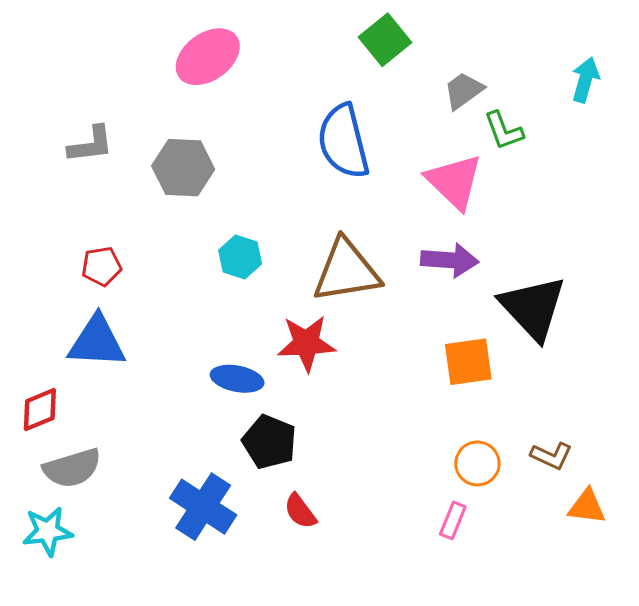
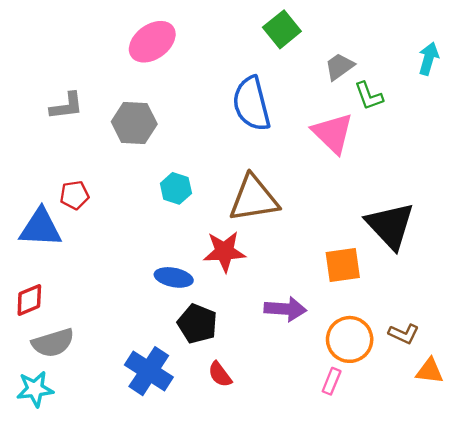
purple arrow: (450, 260) -> (285, 309), moved
blue triangle: (97, 342) -> (41, 228), moved
orange circle: (477, 463) -> (350, 339), size x1.4

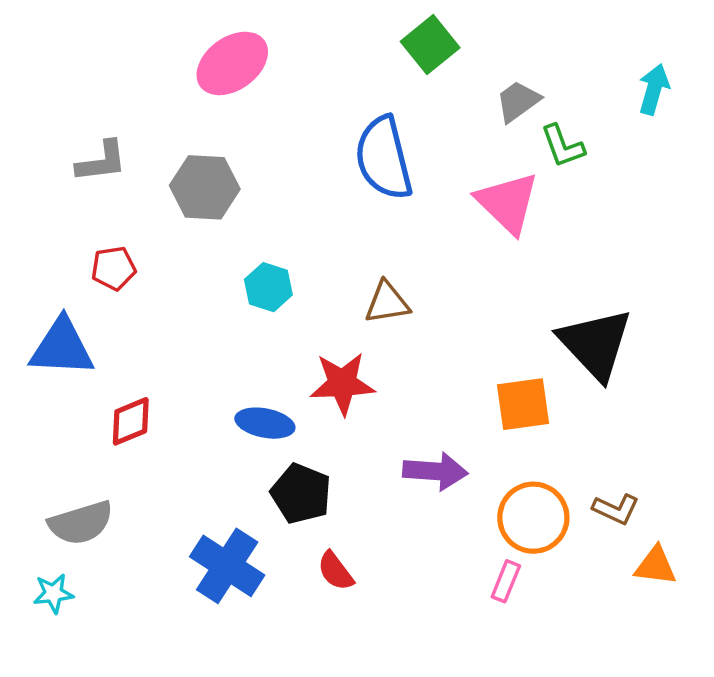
red pentagon: (74, 195) -> (114, 268), moved
brown triangle: (254, 198) -> (387, 303), size x0.6
red diamond: (29, 300) -> (131, 421), moved
cyan star: (35, 389) -> (53, 593), size x0.7

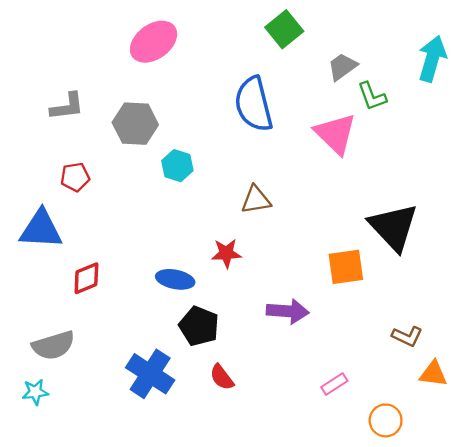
cyan arrow: (654, 89) -> (432, 59), size x1.4
cyan hexagon: (268, 287) -> (177, 166), moved
red star: (342, 383) -> (226, 253), size x0.7
orange circle: (533, 518) -> (386, 420), moved, size x0.7
pink rectangle: (506, 581) -> (334, 384), turned 35

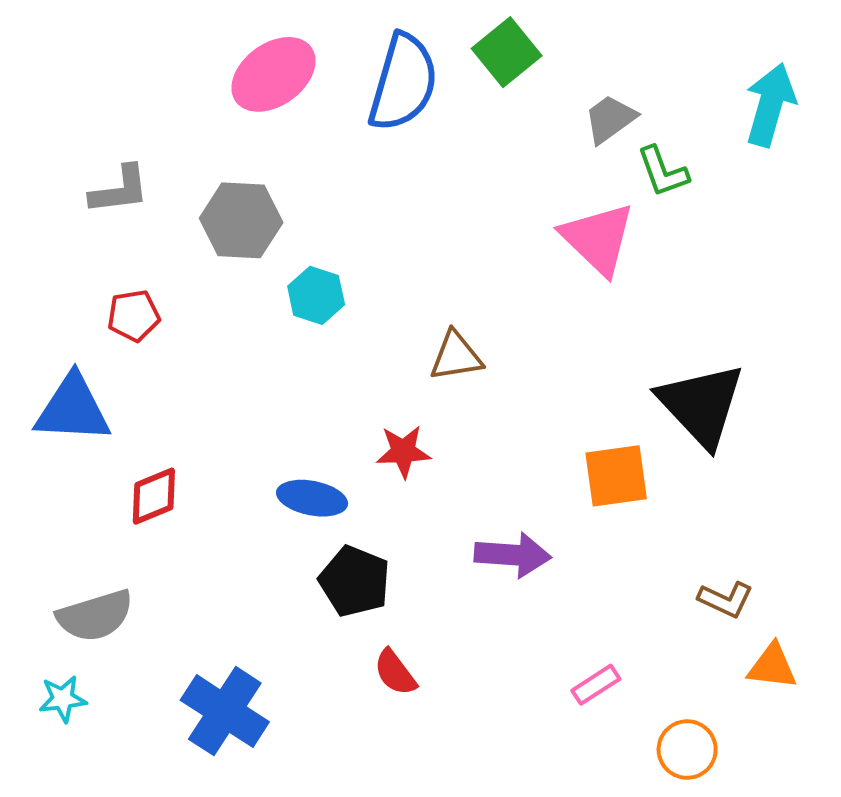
blue semicircle: (254, 104) -> (403, 82), moved, turned -150
blue cross: (150, 374) -> (225, 711), moved

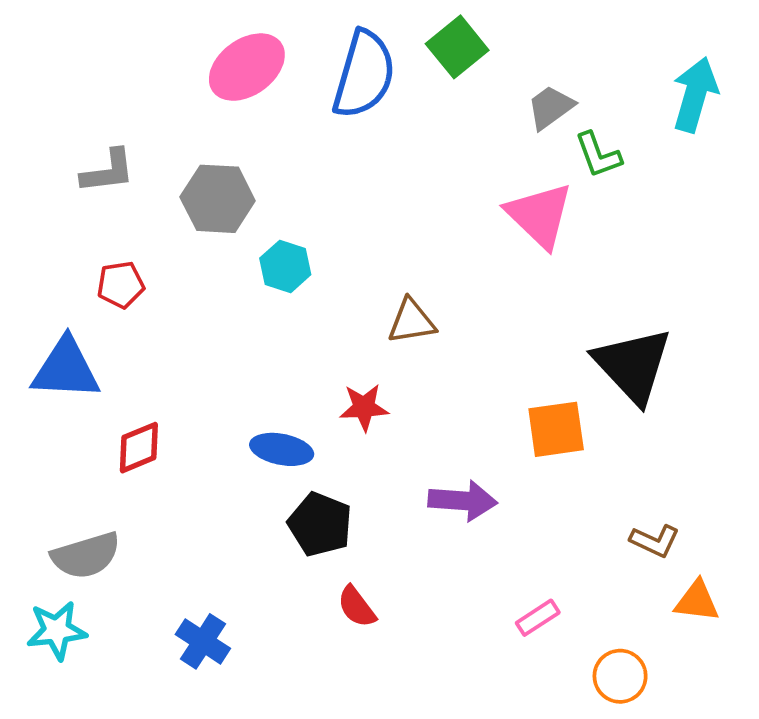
cyan star: (63, 699) -> (57, 630), size x1.4
blue cross: (225, 711) -> (203, 641), size x0.7

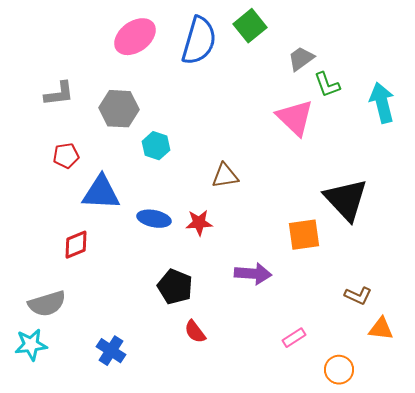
cyan arrow: (695, 95) -> (382, 103), moved, turned -30
blue triangle: (66, 369) -> (101, 193), moved
blue ellipse: (282, 449) -> (154, 219), moved

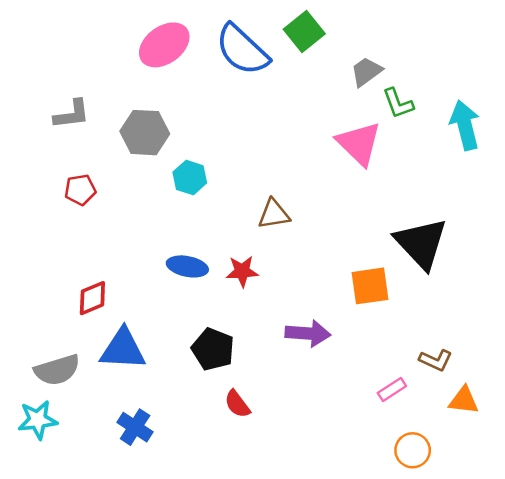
blue semicircle: (199, 41) -> (242, 50), turned 117
blue triangle: (101, 193) -> (123, 349), moved
pink rectangle: (294, 338) -> (392, 389), moved

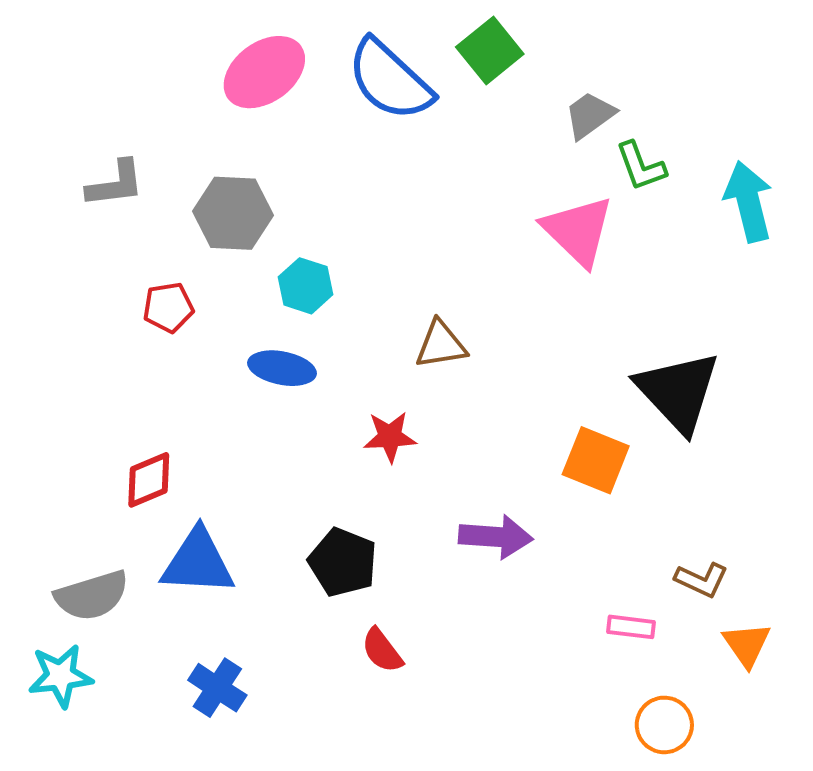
red pentagon: (80, 190) -> (168, 307), moved
blue ellipse: (187, 266) -> (282, 368), moved
orange square: (370, 286) -> (596, 460), turned 30
pink rectangle: (392, 389) -> (631, 627), turned 40
orange triangle: (464, 400) -> (747, 645), turned 48

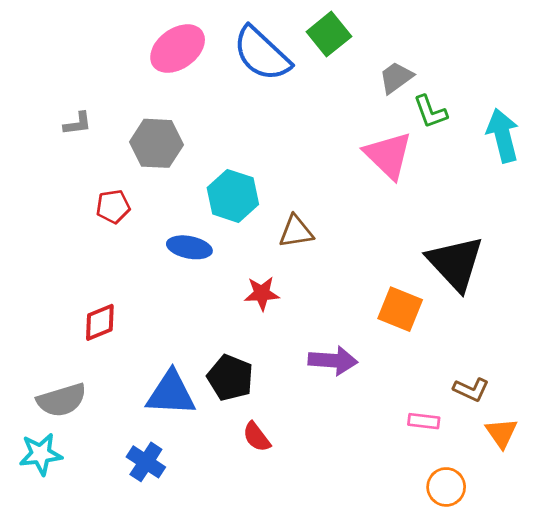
gray L-shape: (115, 184) -> (77, 124), size x0.7
cyan hexagon: (306, 286) -> (233, 196), moved, size x1.4
blue triangle: (198, 562) -> (171, 393), moved

